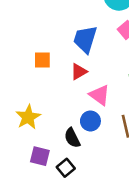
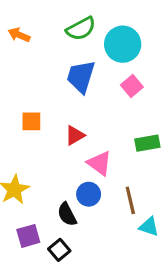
blue trapezoid: (85, 39) -> (81, 77), moved
purple square: (40, 156) -> (28, 236), turned -30

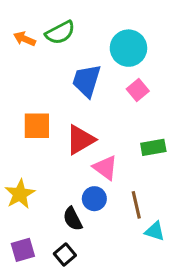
green semicircle: (81, 29) -> (60, 33), moved
orange square: (31, 121) -> (37, 126), size x1.4
red triangle: (75, 135) -> (80, 140), size x1.5
purple square: (28, 236) -> (23, 250), moved

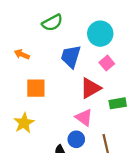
orange arrow: (24, 39) -> (22, 54), moved
red triangle: (80, 140) -> (90, 88), moved
yellow star: (20, 194) -> (24, 123), moved

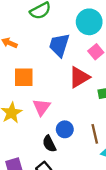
pink triangle: (84, 118) -> (41, 107), moved, turned 30

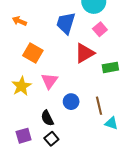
orange square: (24, 77) -> (33, 53), turned 30
black semicircle: (49, 144) -> (47, 118), moved

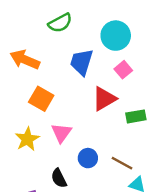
orange arrow: (19, 21) -> (25, 60), size x1.6
brown line: (99, 106) -> (122, 163), turned -48

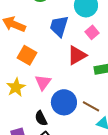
blue circle: (88, 158) -> (64, 102), size x1.6

